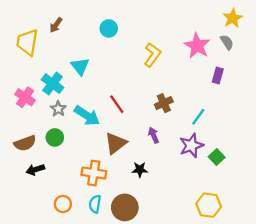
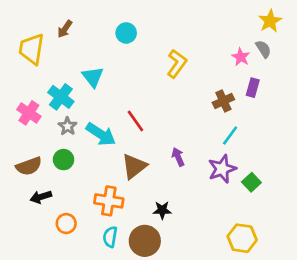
pink star: (197, 46) -> (241, 57), moved, size x0.6
brown cross: (164, 103) -> (223, 101), moved
black star: (140, 170) -> (162, 210), moved
orange circle: (63, 204) -> (66, 224), moved

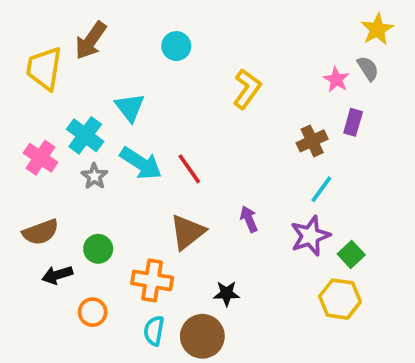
brown arrow: (65, 29) -> (91, 40), size x1.5
cyan arrow: (101, 134) -> (141, 163), moved
green circle: (64, 160) -> (98, 249), moved
yellow hexagon: (242, 238) -> (340, 299), moved

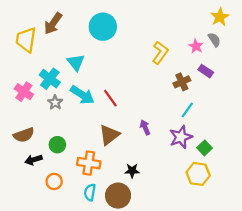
cyan circle: (176, 46) -> (103, 27), size x1.6
yellow L-shape: (247, 89) -> (160, 53), moved
purple rectangle: (353, 122) -> (206, 71), turned -72

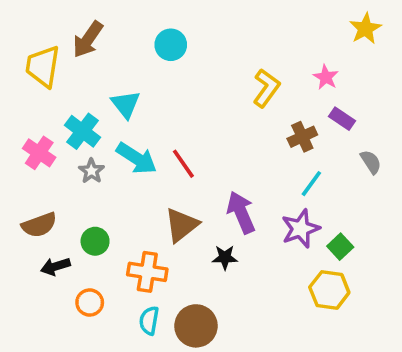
cyan circle: (103, 27) -> (171, 45), size x0.7
gray semicircle: (214, 40) -> (371, 162), moved
purple arrow: (145, 127) -> (241, 212), size x1.6
black star: (132, 171) -> (225, 257), moved

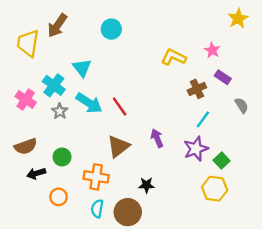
yellow L-shape: (266, 88) -> (174, 57), turned -100
purple arrow: (241, 212) -> (157, 138), size x0.7
black star: (225, 257) -> (147, 185), moved

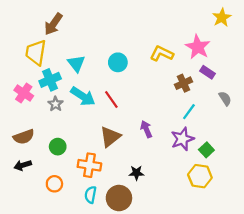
cyan circle: (111, 29) -> (118, 62), moved
yellow trapezoid: (28, 43) -> (36, 53), moved
pink star: (212, 50) -> (198, 47), size x1.6
cyan cross: (54, 85) -> (50, 80), turned 30
black arrow: (36, 173) -> (23, 165), moved

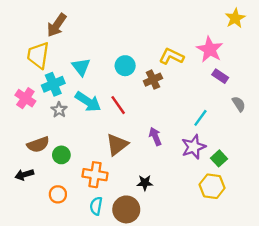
brown cross: (184, 83) -> (153, 80), moved
brown semicircle: (24, 137) -> (38, 145), moved

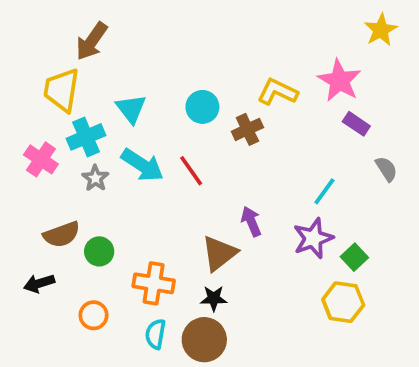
brown triangle: (117, 145) -> (219, 253), moved
black star: (145, 183) -> (214, 298), moved

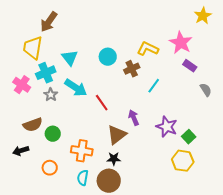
red line: (191, 171) -> (102, 103), moved
cyan line: (324, 191) -> (154, 86), moved
purple star: (313, 238) -> (167, 127), turned -30

